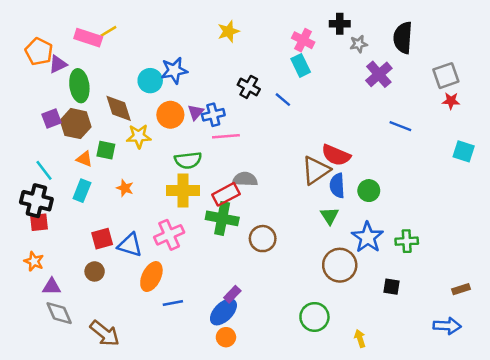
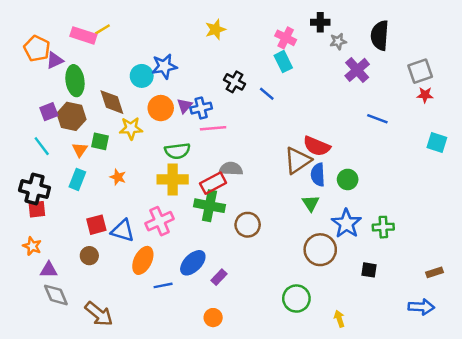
orange triangle: (84, 159) -> (80, 150), turned 42
cyan line: (44, 170) -> (42, 146), moved
blue ellipse: (223, 312) -> (193, 263), moved

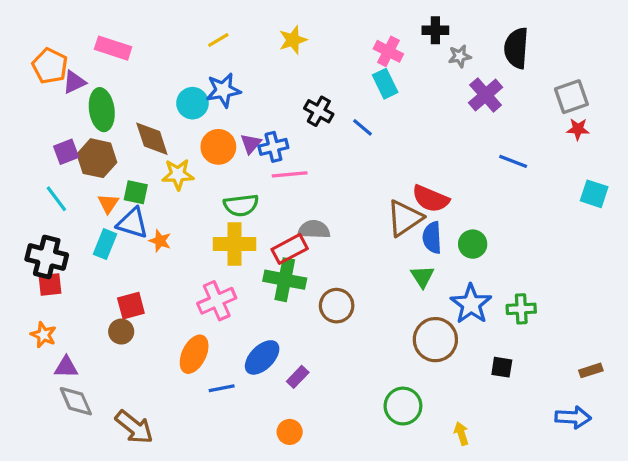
yellow line: (102, 29) -> (218, 40), moved
blue triangle: (123, 231) -> (133, 223), moved
brown circle: (89, 256) -> (121, 332), moved

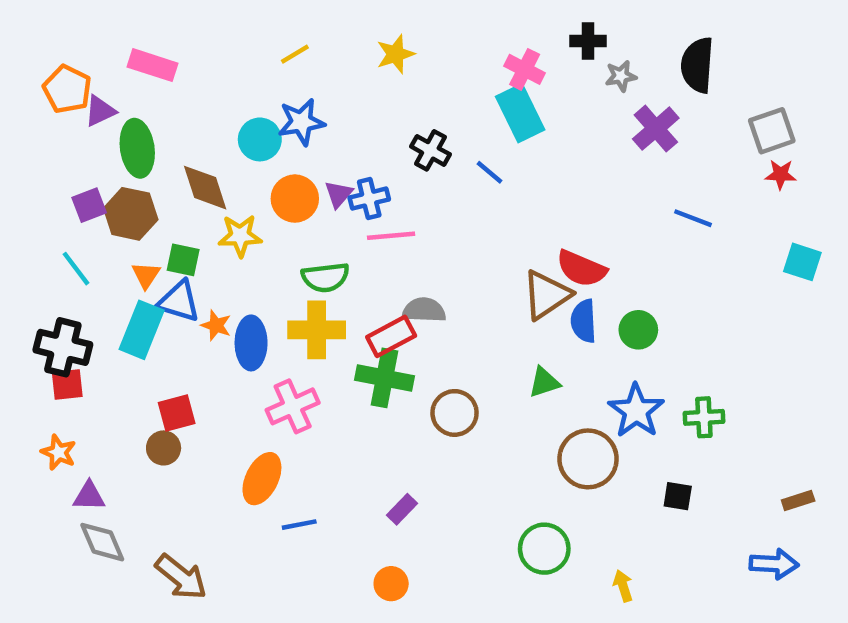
cyan rectangle: (385, 84) -> (520, 113), size x1.4
cyan rectangle: (105, 244) -> (142, 330), size x1.4
green triangle: (422, 276) -> (544, 382), moved, turned 45
blue ellipse: (262, 357) -> (251, 343), moved, turned -45

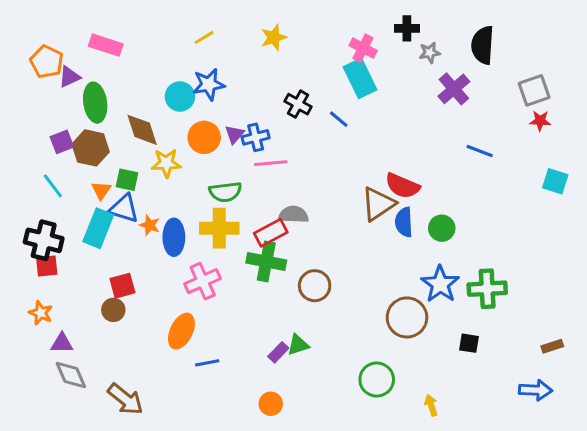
green triangle: (544, 382) -> (298, 345), moved
green cross: (704, 417) -> (487, 289), size x1.4

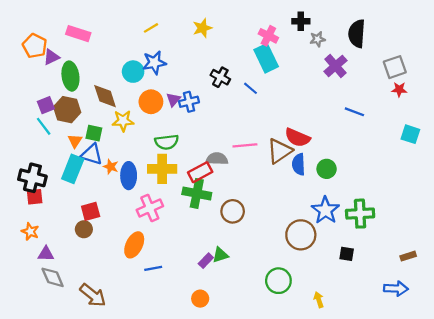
pink line: (271, 163) -> (245, 145), moved
cyan line: (53, 186) -> (44, 126), moved

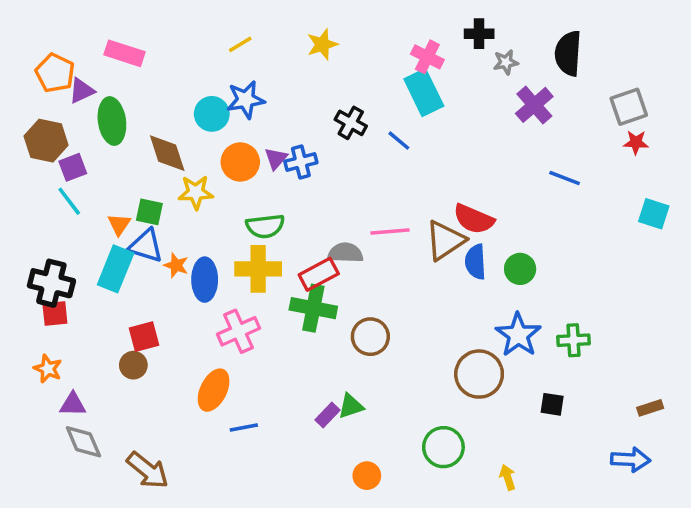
brown hexagon: (67, 110) -> (46, 141), moved
green cross: (360, 214) -> (574, 340), size x0.7
orange circle: (200, 299) -> (367, 476), moved

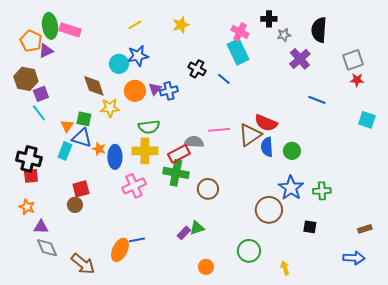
green ellipse: (112, 121) -> (50, 26), moved
cyan rectangle: (116, 269) -> (65, 151), size x0.7
orange ellipse: (214, 390) -> (120, 250), moved

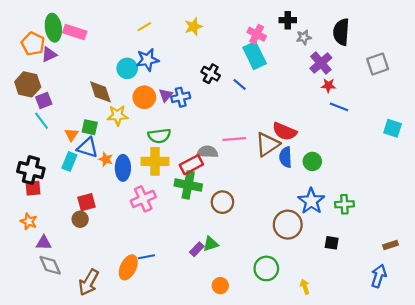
red star: (357, 80) -> (328, 85), moved
blue arrow: (354, 258) -> (379, 276), turned -75
brown arrow: (83, 264) -> (89, 282), turned 80

